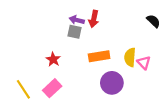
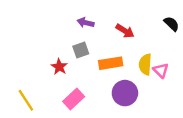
red arrow: (94, 19) -> (125, 31), moved, turned -70
gray square: (75, 32) -> (81, 50), moved, turned -32
pink rectangle: (52, 88) -> (74, 99), moved

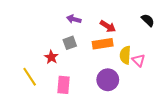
orange rectangle: (111, 63) -> (103, 44), moved
pink rectangle: (74, 99) -> (64, 85), turned -42
yellow line: (26, 100) -> (30, 77), moved

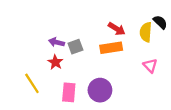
purple arrow: (74, 19) -> (57, 42), moved
yellow semicircle: (125, 55) -> (146, 32), moved
purple circle: (108, 80) -> (100, 90), moved

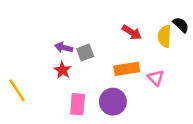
orange rectangle: (111, 48) -> (127, 69), moved
pink triangle: (150, 66) -> (156, 78), moved
yellow line: (32, 83) -> (17, 90), moved

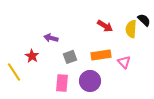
gray square: (85, 53) -> (70, 57), moved
red star: (62, 70) -> (32, 56), moved

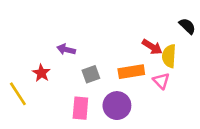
red arrow: (105, 26) -> (152, 47), moved
yellow semicircle: (131, 29) -> (169, 56), moved

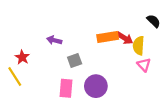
orange rectangle: (131, 72) -> (108, 37), moved
red star: (41, 73) -> (22, 57), moved
pink triangle: (161, 81) -> (144, 65), moved

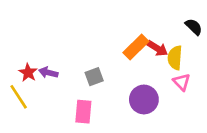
orange rectangle: (108, 37) -> (136, 47), turned -36
purple arrow: (54, 40) -> (48, 73), moved
purple circle: (96, 86) -> (144, 99), moved

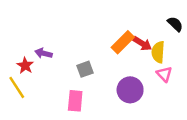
purple arrow: (48, 73) -> (44, 53), moved

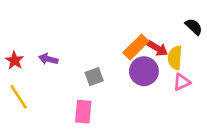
red star: (25, 65) -> (15, 60), moved
pink triangle: (164, 74) -> (182, 82), turned 49
purple circle: (130, 90) -> (144, 71), moved

